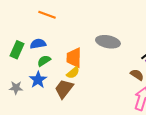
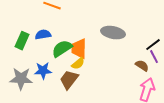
green semicircle: (44, 61) -> (62, 49), moved, size x1.5
blue star: (38, 80) -> (43, 71), turned 30
gray star: (16, 88) -> (21, 79), size x1.6

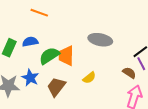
yellow semicircle: (78, 64) -> (89, 78), moved
blue star: (43, 71) -> (30, 78), turned 30

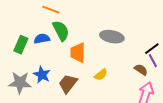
green semicircle: (49, 56) -> (61, 31), moved, turned 95

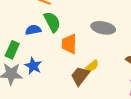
green rectangle: (21, 45) -> (12, 50), moved
brown trapezoid: (68, 84) -> (80, 76), moved

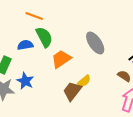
gray ellipse: (103, 28) -> (95, 43), turned 45
orange trapezoid: (69, 44) -> (61, 59), turned 55

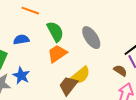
green semicircle: (44, 37) -> (55, 32), moved
yellow semicircle: (84, 81) -> (80, 76), size x1.5

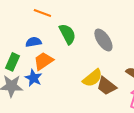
orange trapezoid: (57, 54) -> (43, 61), moved
brown trapezoid: (68, 86) -> (106, 86), moved, turned -90

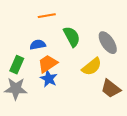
orange line: (42, 13) -> (47, 16), turned -30
blue star: (33, 78) -> (49, 79), moved
yellow semicircle: (92, 78) -> (92, 67), moved

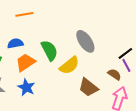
green semicircle: (72, 37) -> (49, 50), moved
blue star: (49, 79) -> (26, 87), moved

